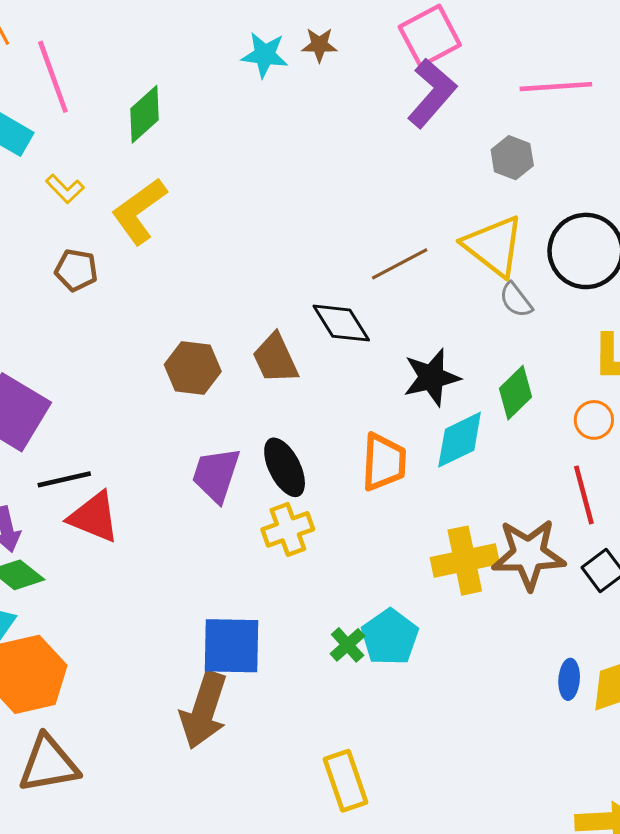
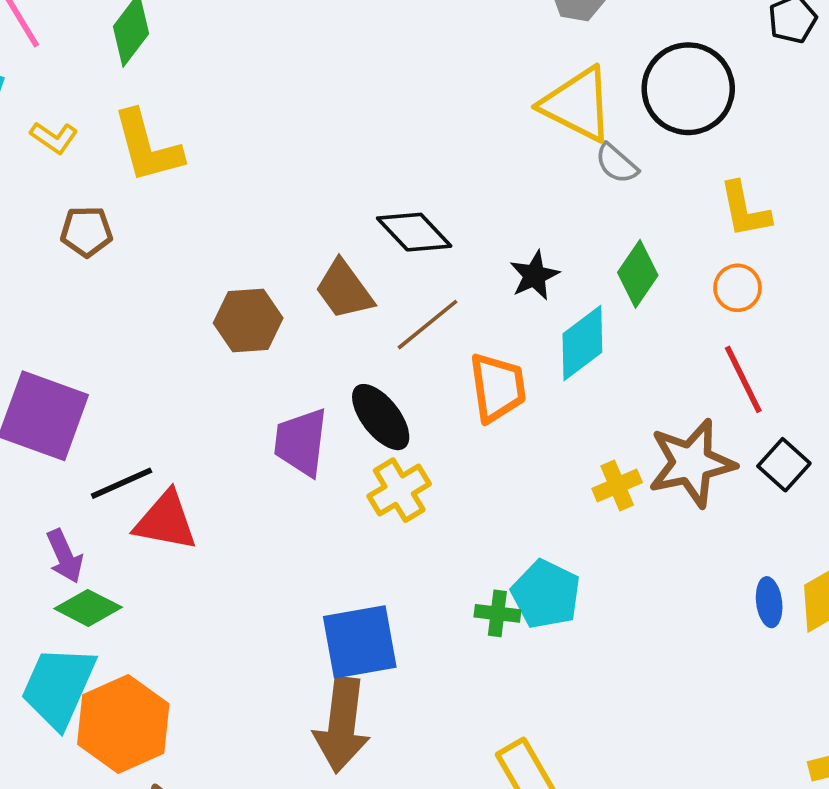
yellow L-shape: (139, 211) -> (147, 147), turned -58
brown line: (400, 264) -> (428, 325), moved
black star: (432, 377) -> (534, 275), size x0.7
yellow cross: (465, 561) -> (617, 485), size x0.6
green cross: (348, 645) -> (497, 613), turned -30

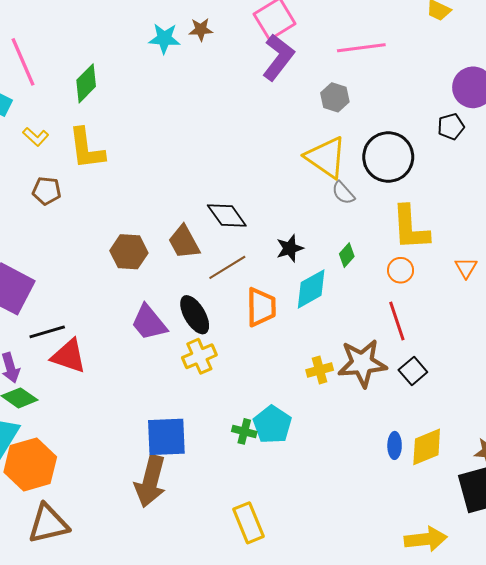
yellow L-shape: (745, 210) -> (410, 228), size x1.4
green diamond: (638, 274) -> (347, 255), size x0.7
purple trapezoid: (301, 442) -> (149, 323), turned -54

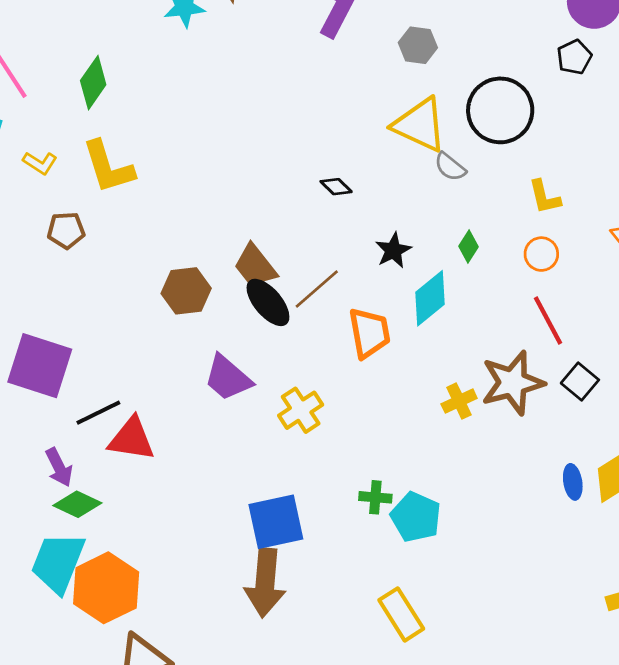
black diamond: (227, 215) -> (336, 187), moved, size x0.6
yellow L-shape: (410, 228) -> (545, 197), size x0.6
black ellipse: (195, 315) -> (268, 302), moved
cyan pentagon: (272, 424) -> (416, 517), moved

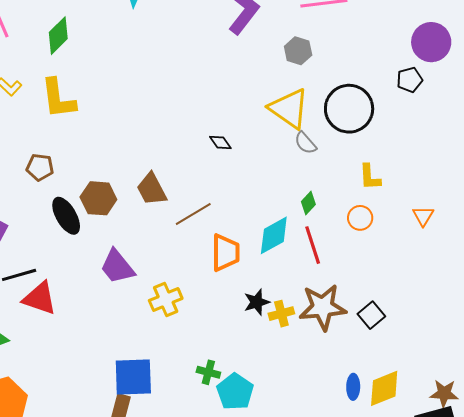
brown pentagon: (66, 230) -> (40, 167), moved
black star: (393, 250) -> (257, 302), moved
black ellipse: (268, 302) -> (66, 216), moved
red line: (548, 320) -> (313, 245), moved

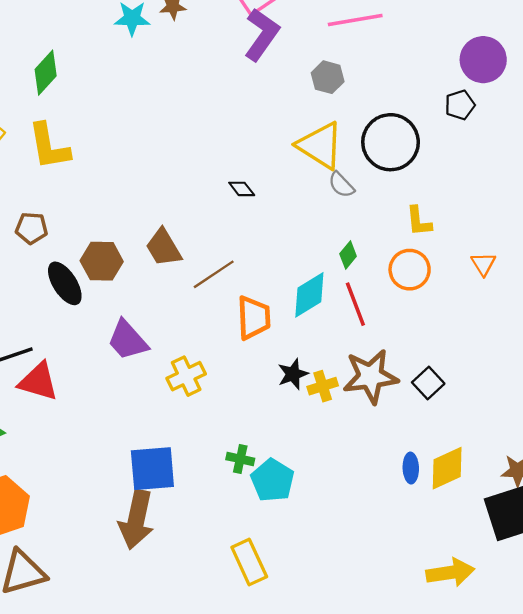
orange circle: (360, 218) -> (410, 270), size x1.4

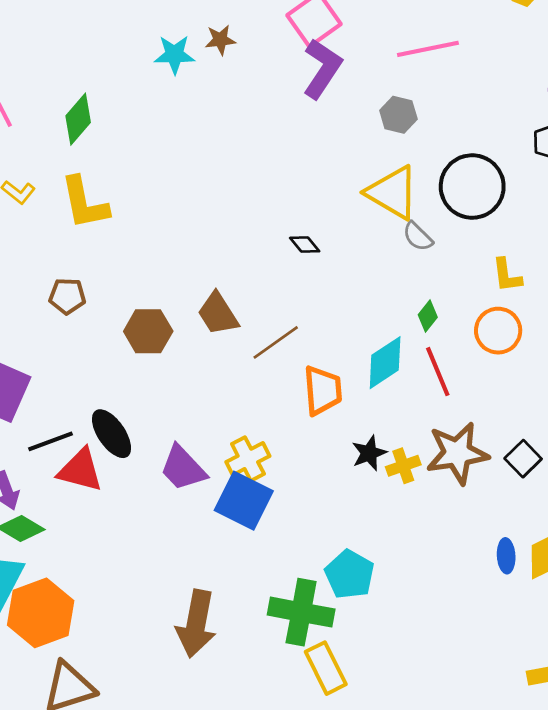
black ellipse: (65, 283) -> (112, 434), moved
purple trapezoid: (128, 340) -> (183, 468), moved
green cross: (240, 459) -> (301, 612), moved, size x2.0
blue square: (152, 469) -> (244, 501), moved, turned 33

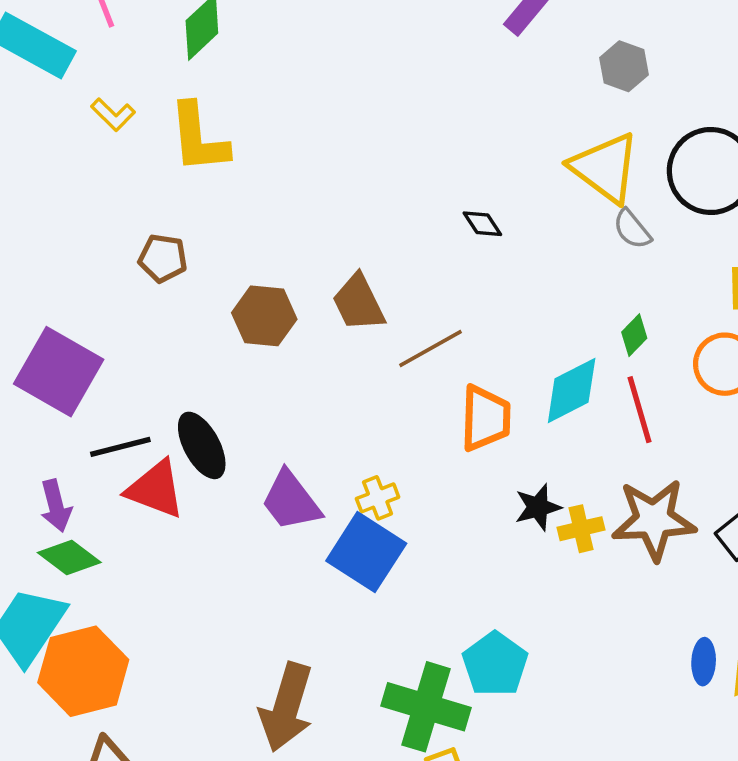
yellow cross: (248, 459) -> (378, 498), size x0.7

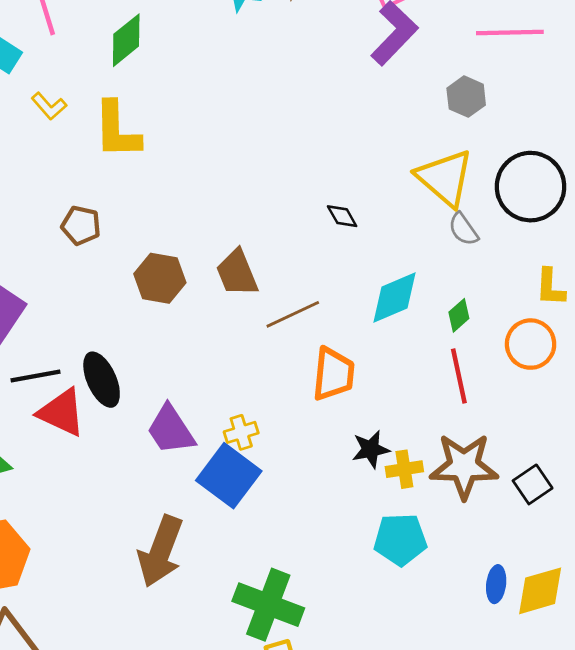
cyan diamond: (572, 390) -> (395, 298), moved
cyan pentagon: (495, 664) -> (400, 539), moved, turned 30
brown arrow: (286, 707) -> (161, 551), moved

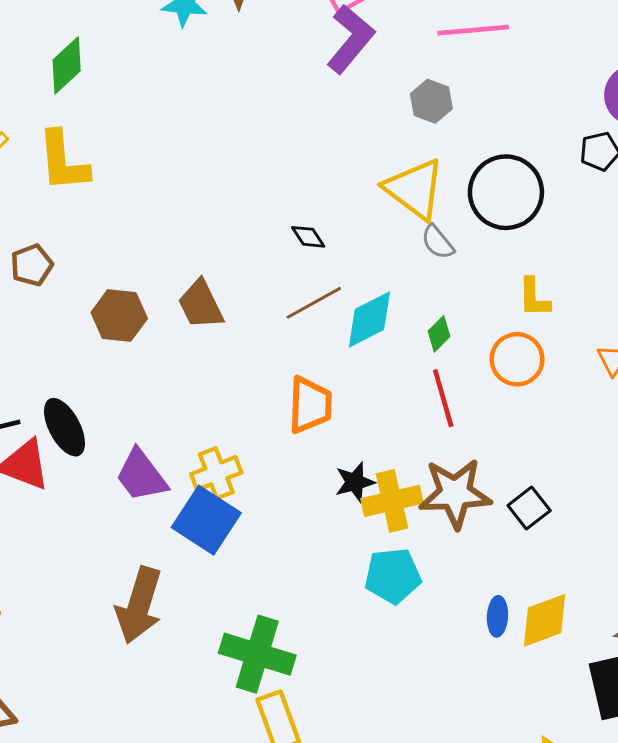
brown pentagon: (81, 225) -> (32, 265), turned -30
brown line: (293, 314) -> (314, 303), moved
yellow cross: (241, 432) -> (216, 473), size x1.4
yellow cross: (404, 469) -> (392, 501), size x1.5

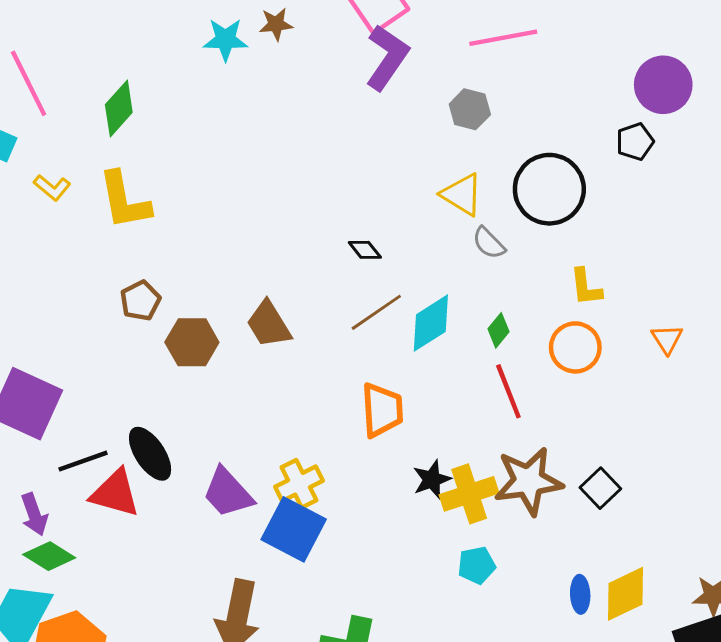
yellow triangle: (414, 189) -> (462, 194), size x0.7
brown pentagon: (32, 265) -> (140, 301), moved
cyan pentagon: (393, 576) -> (477, 565), size x0.7

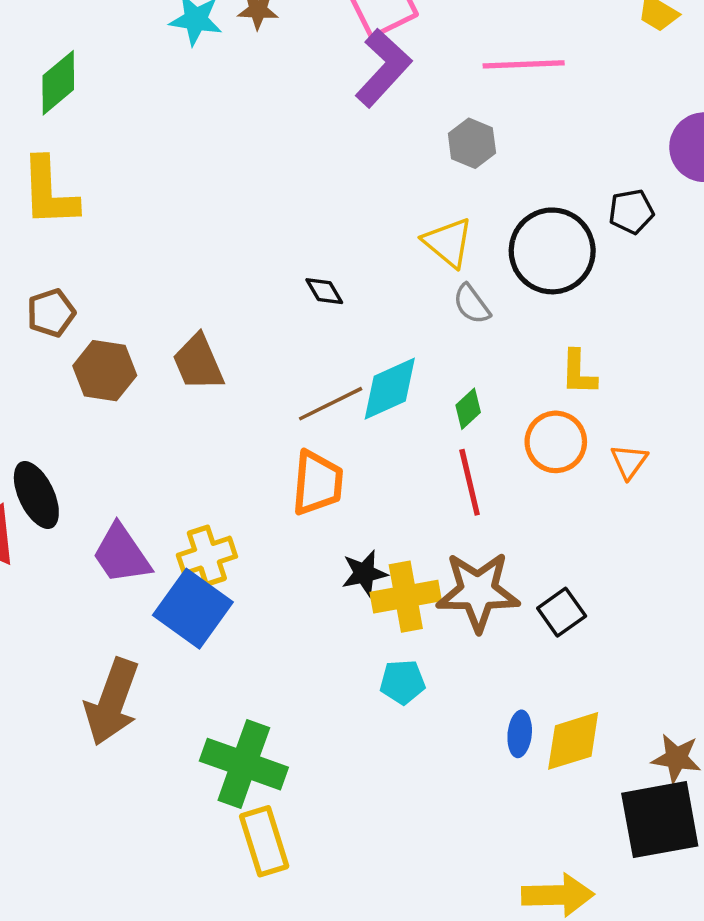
black pentagon: (635, 142) -> (631, 212), moved
brown line: (376, 312) -> (331, 404), moved
orange triangle: (667, 339) -> (629, 461), moved

